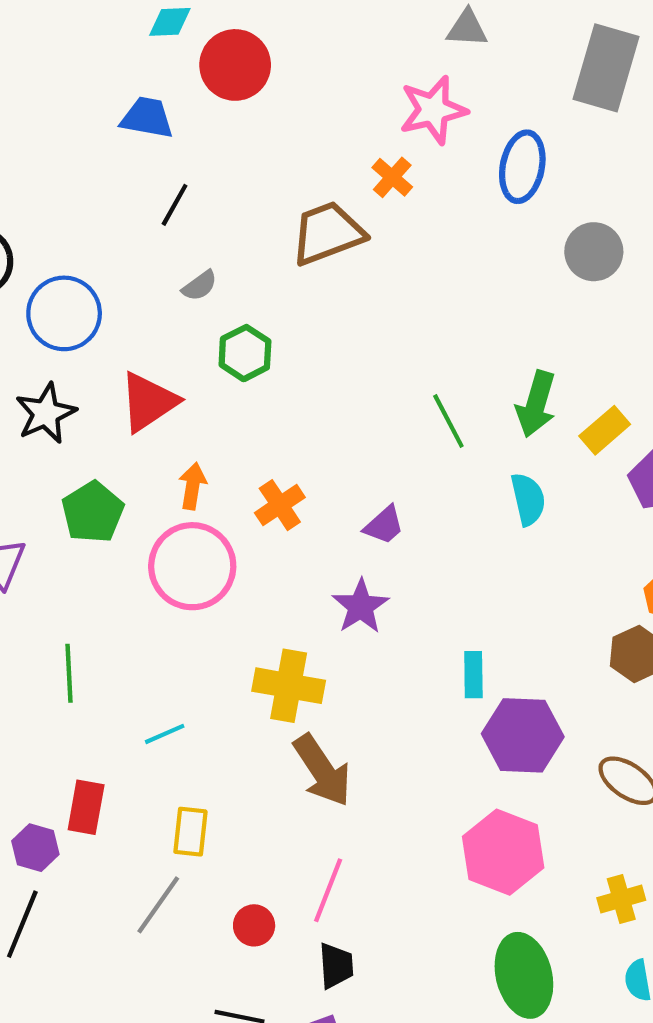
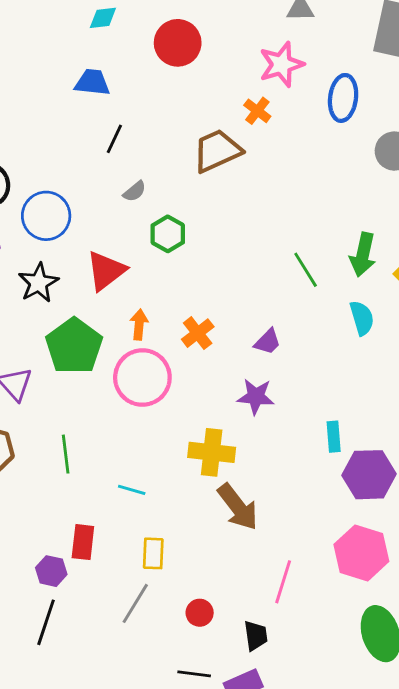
red circle: (235, 65) -> (178, 43), moved
green pentagon: (93, 512) -> (74, 346), size x1.4
purple star: (361, 606) -> (256, 397), turned -30
cyan line: (165, 734) -> (132, 490), turned 44
pink line: (328, 890) -> (283, 582), moved

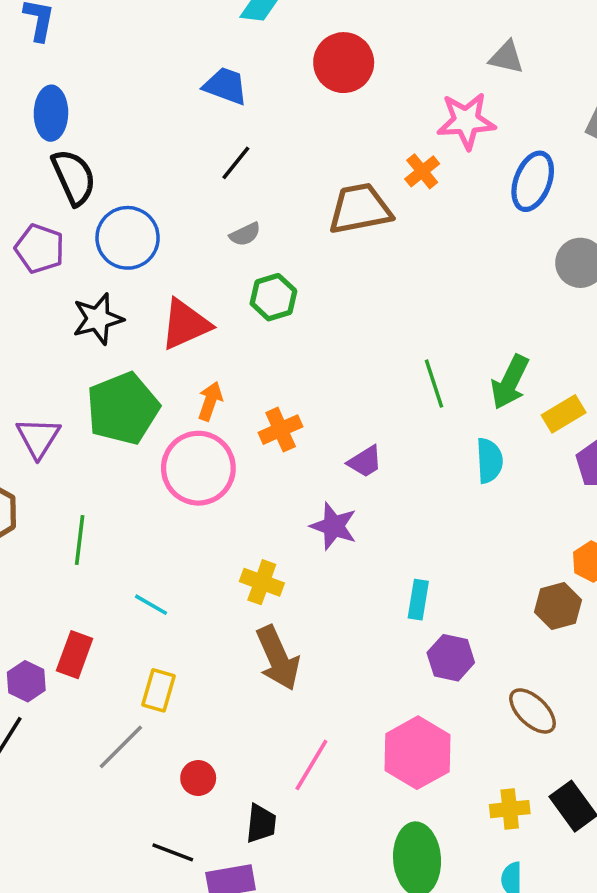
yellow cross: (212, 452) -> (262, 582), size x0.7
purple hexagon: (369, 475) -> (451, 658), size x0.7

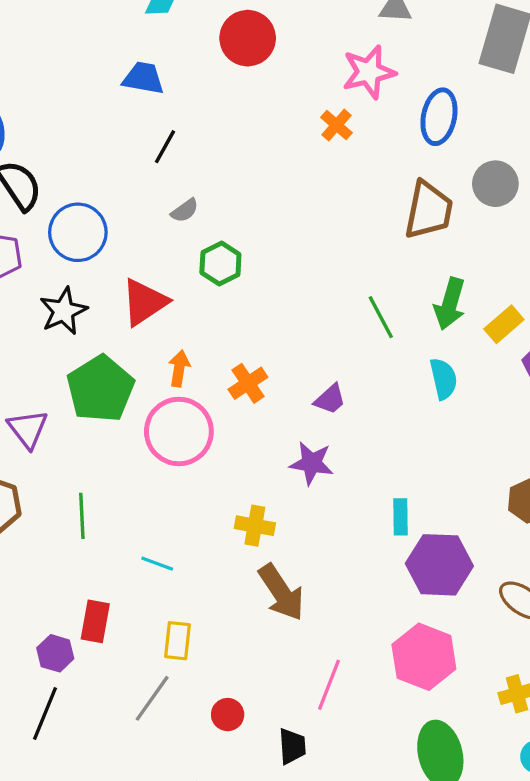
brown trapezoid: (360, 209) -> (429, 210), moved, turned 122
purple hexagon: (451, 658) -> (439, 565), size x1.5

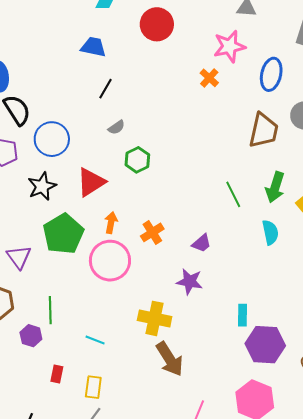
yellow cross: (255, 526) -> (155, 318), size x1.4
red rectangle: (95, 621) -> (57, 374), size x0.7
yellow rectangle: (178, 641) -> (93, 387), moved
purple hexagon: (55, 653) -> (31, 336), moved

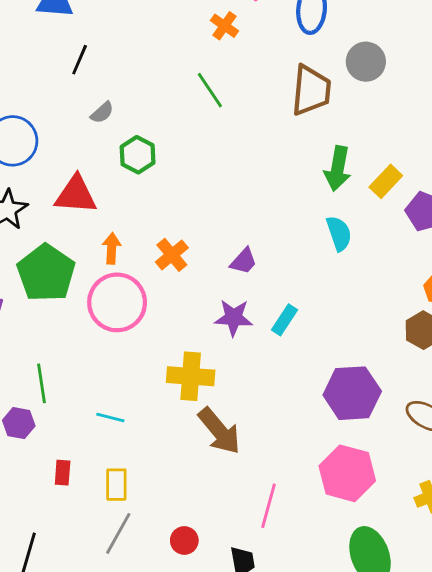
red triangle: (91, 182) -> (76, 195), turned 44
green line: (233, 194) -> (210, 90), moved
cyan rectangle: (242, 315) -> (284, 320), moved, turned 40

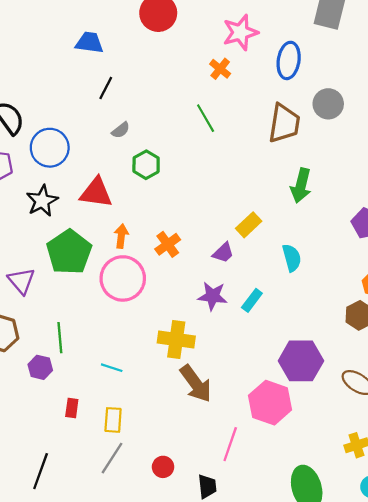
yellow rectangle: (386, 181) -> (249, 225), moved
cyan semicircle: (339, 233) -> (292, 258), moved
pink hexagon: (347, 473) -> (270, 403), moved

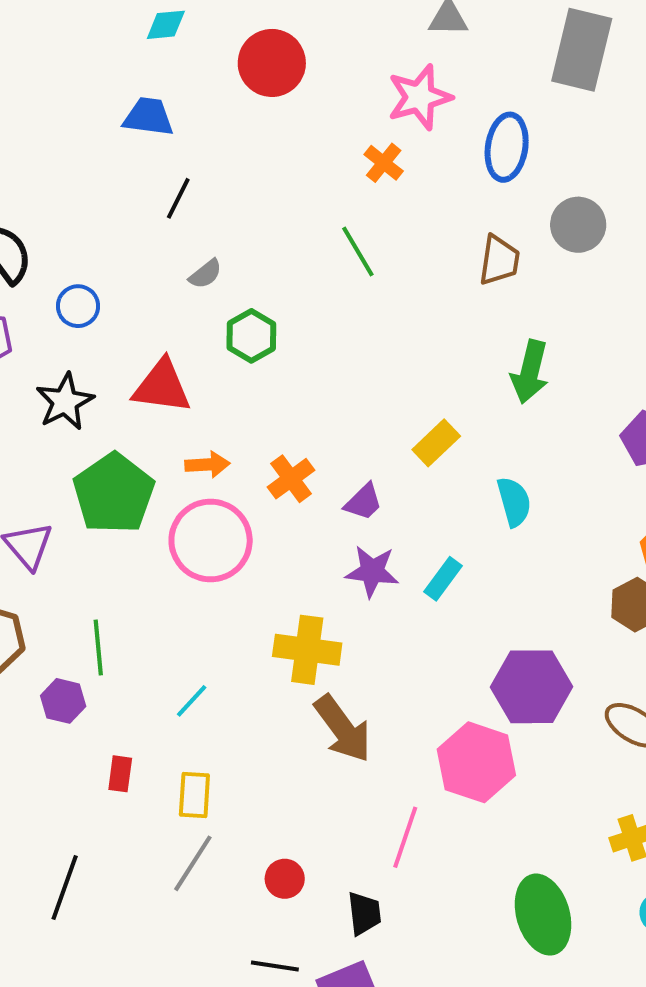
brown trapezoid: (284, 123) -> (499, 260), size x0.7
blue circle: (50, 148) -> (78, 306), size x0.6
orange arrow: (121, 236) -> (207, 465), turned 80
purple trapezoid: (223, 253) -> (363, 502), moved
cyan line: (112, 368) -> (192, 701), turned -65

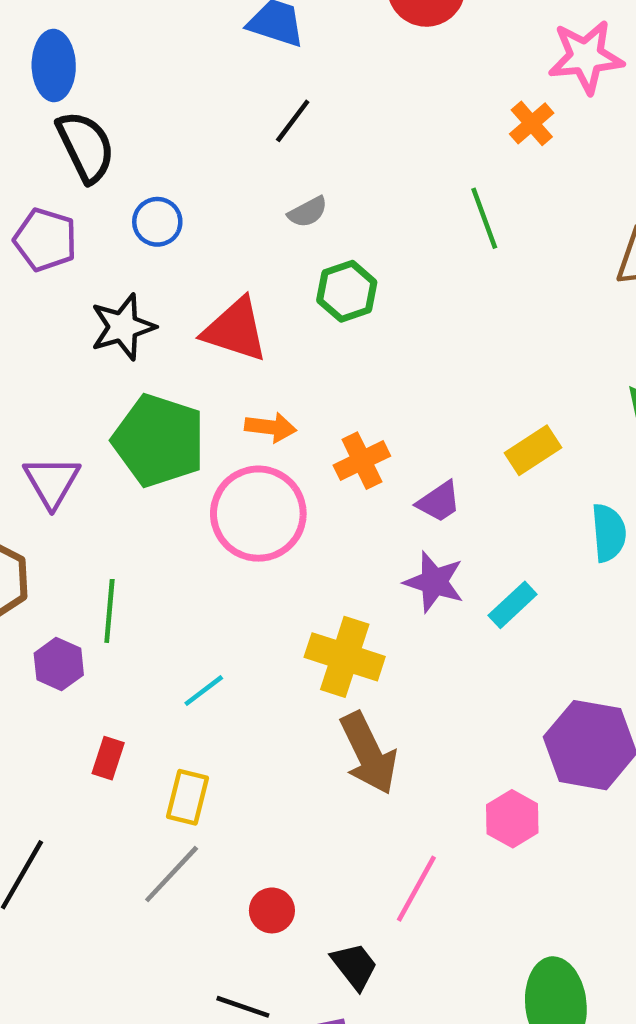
green pentagon: (114, 493) -> (159, 440), turned -30
pink hexagon: (476, 762) -> (512, 819), size x0.6
black trapezoid: (364, 913) -> (354, 966), turned -42

